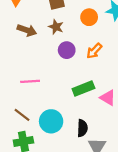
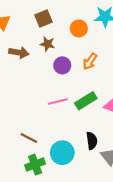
pink line: (30, 81) -> (58, 101), moved
cyan circle: (51, 121) -> (62, 153), moved

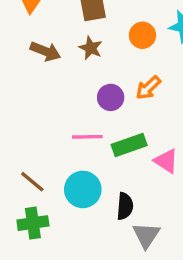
purple circle: (62, 65) -> (111, 97), moved
cyan circle: (62, 153) -> (83, 189), moved

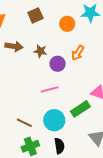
brown star: (91, 48) -> (40, 51), moved
green rectangle: (129, 145) -> (80, 109), moved
black semicircle: (125, 206) -> (59, 146), moved

